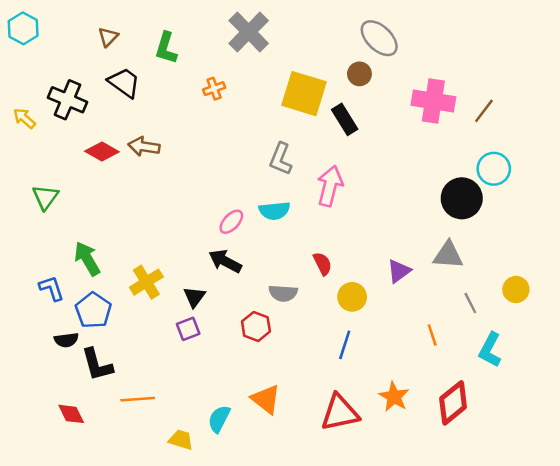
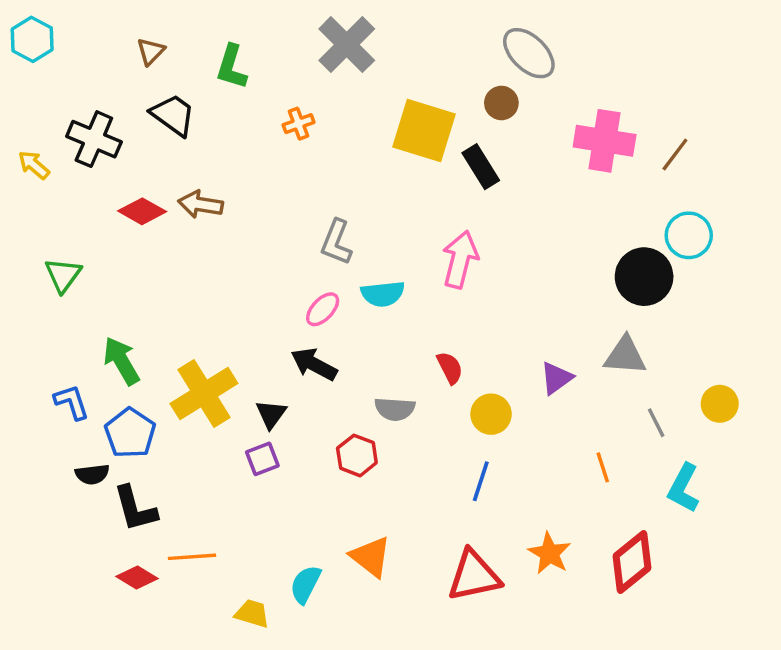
gray L-shape: (281, 159) -> (336, 242), moved
yellow cross: (146, 282) -> (204, 394), size x1.4
red diamond: (71, 414) -> (137, 577), moved, turned -32

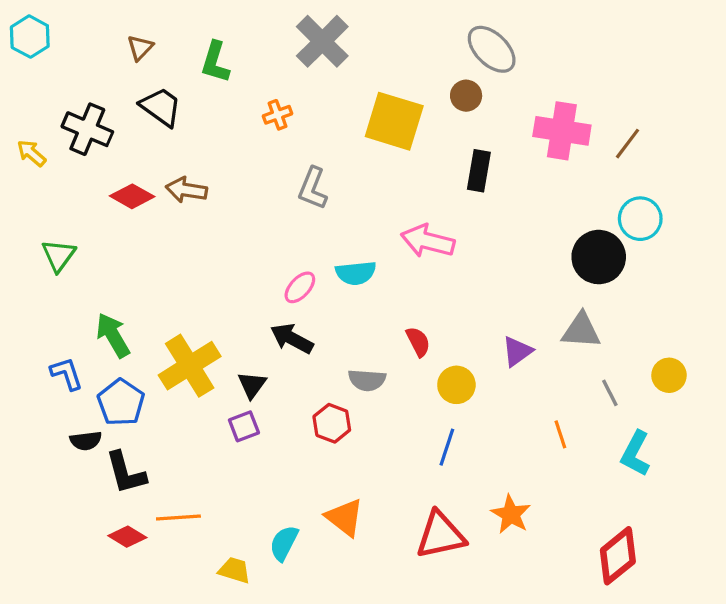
black rectangle: (481, 167) -> (479, 171), moved, turned 42
gray L-shape: (336, 242) -> (313, 188), moved
pink arrow: (460, 259) -> (428, 241), turned -90
red diamond: (632, 562) -> (618, 556), moved

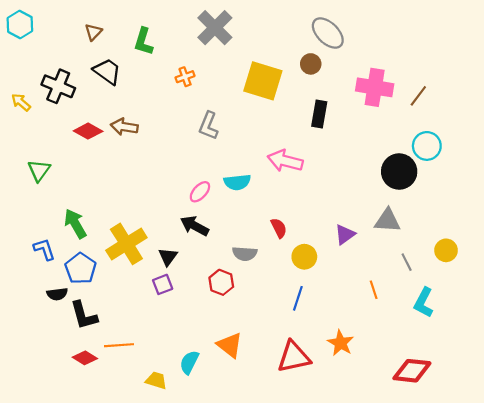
red diamond: (618, 556) -> (412, 371), turned 45

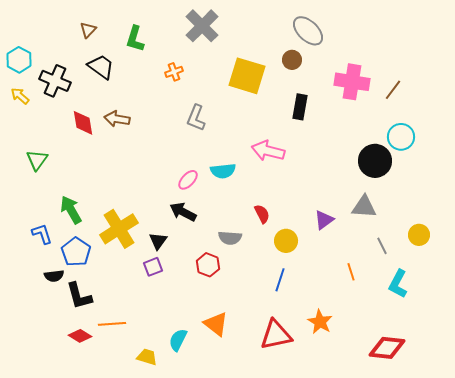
cyan hexagon: (20, 25) -> (19, 60), moved
red diamond: (88, 131) -> (83, 123), turned 52

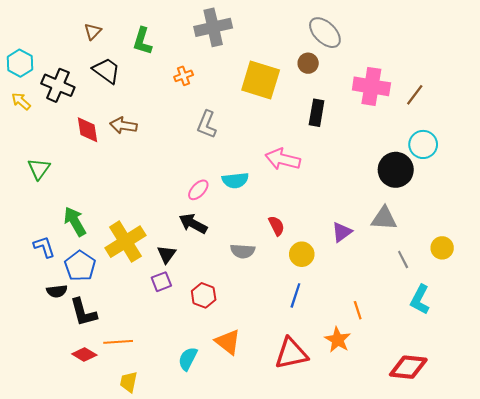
gray cross: (202, 26) -> (213, 27), turned 32
red hexagon: (208, 265) -> (204, 295), moved
orange line: (351, 272) -> (358, 310), moved
yellow trapezoid: (147, 357) -> (129, 382), moved, turned -95

